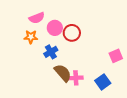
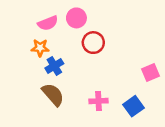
pink circle: (55, 28) -> (76, 18), moved
blue cross: (51, 52) -> (54, 66), moved
brown semicircle: (63, 73) -> (53, 95), moved

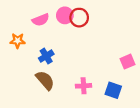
red circle: (93, 43) -> (79, 18), moved
orange star: (40, 48) -> (18, 41), moved
blue square: (134, 106) -> (113, 90), turned -35

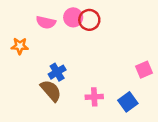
pink semicircle: (41, 20) -> (46, 22), turned 35
blue cross: (46, 56) -> (57, 72), moved
blue square: (113, 90) -> (128, 102), turned 35

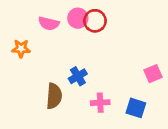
blue cross: (57, 72) -> (78, 76), moved
brown semicircle: (51, 91) -> (54, 96), turned 45
blue square: (128, 102) -> (136, 108), turned -36

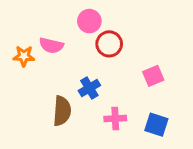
red circle: (95, 21) -> (109, 44), moved
pink semicircle: (49, 23) -> (51, 45), moved
pink square: (153, 74) -> (153, 76), moved

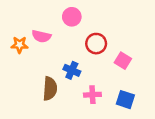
red circle: (109, 44) -> (96, 44), moved
pink square: (153, 76) -> (123, 61), turned -35
blue cross: (89, 88) -> (72, 70), turned -35

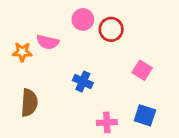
red circle: (96, 44) -> (111, 29), moved
brown semicircle: (50, 89) -> (29, 103), moved
pink cross: (92, 95) -> (107, 122), moved

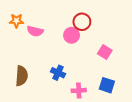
pink circle: (83, 19) -> (72, 35), moved
orange star: (22, 52) -> (16, 21), moved
blue cross: (83, 82) -> (58, 73), moved

